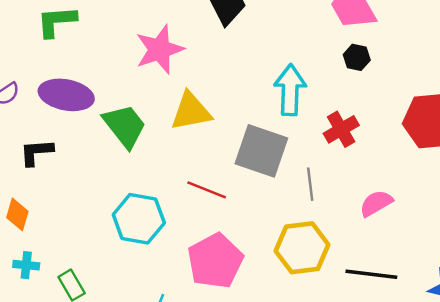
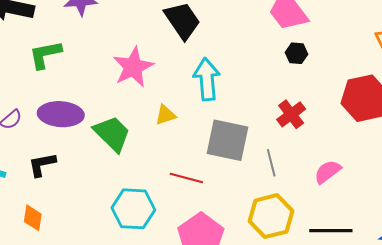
cyan arrow: (290, 90) -> (207, 79), moved
yellow triangle: (191, 111) -> (165, 115), size x0.6

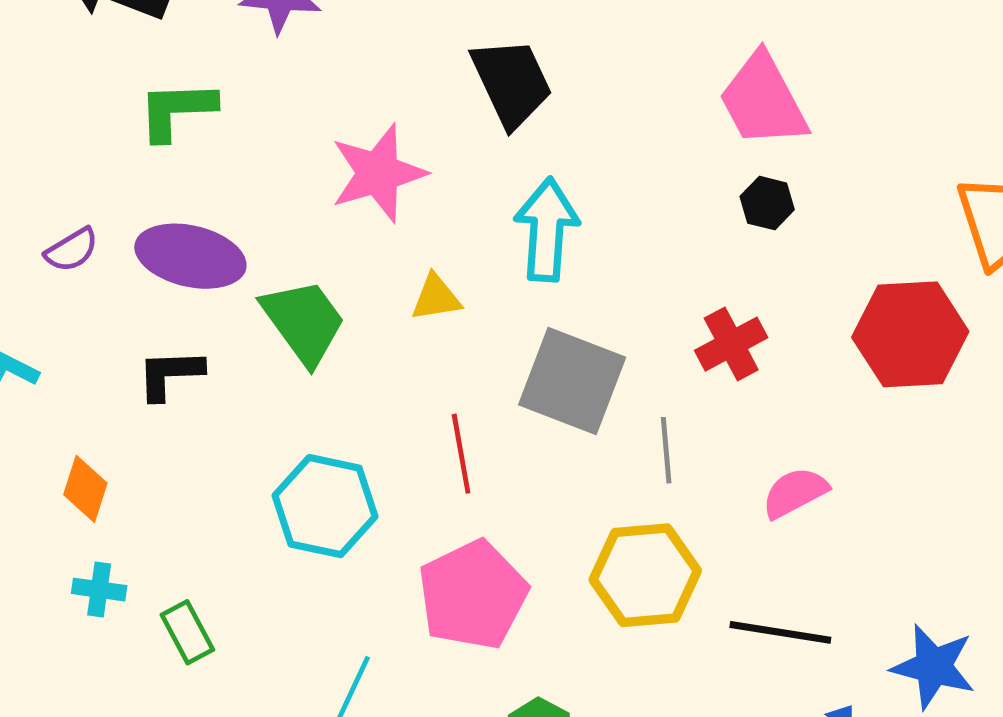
black L-shape: (42, 164) -> (170, 374), moved
red line: (186, 178) -> (461, 454), turned 56

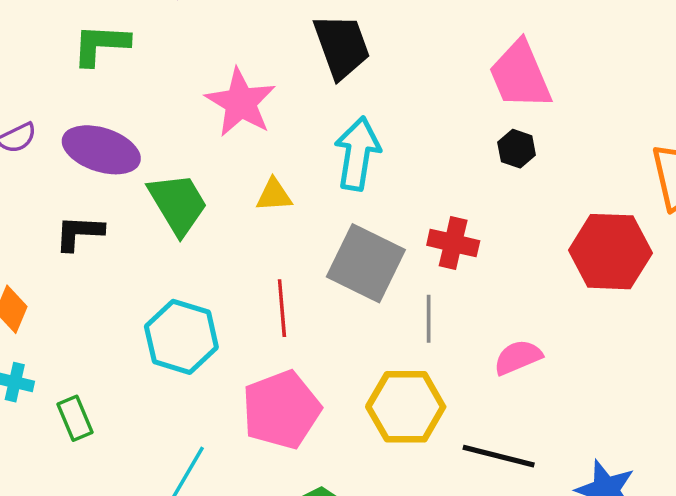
pink star: (378, 173) -> (241, 102), turned -30
red cross: (731, 344) -> (453, 243), moved, turned 36

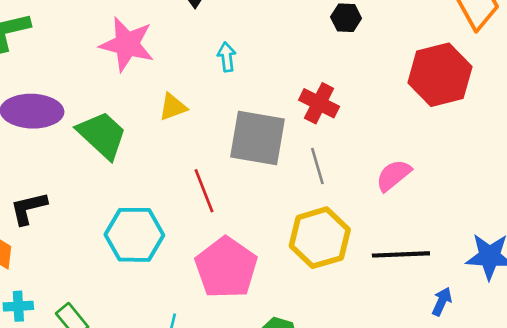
cyan arrow: (357, 154) -> (227, 57), size x0.5
black L-shape: (79, 233) -> (29, 208), moved
red cross: (453, 243) -> (319, 103), turned 30

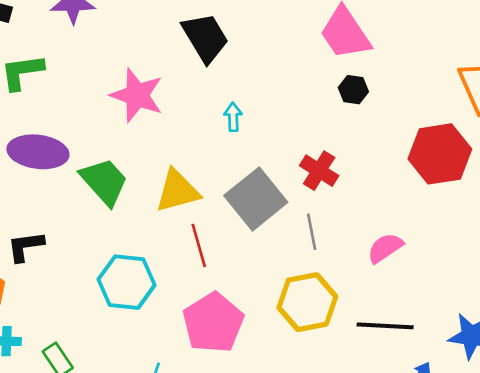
yellow triangle: (173, 107) -> (177, 191), moved, size x1.6
gray square: (258, 138) -> (256, 199), turned 36

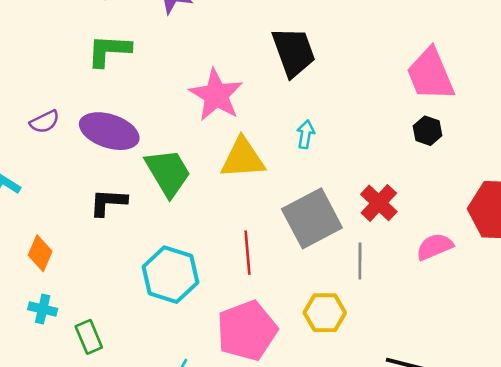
yellow triangle: (177, 191) -> (243, 158), moved
black L-shape: (26, 246) -> (108, 202), moved
pink semicircle: (385, 248) -> (435, 247), moved
yellow hexagon: (307, 302) -> (325, 313), moved, size x0.7

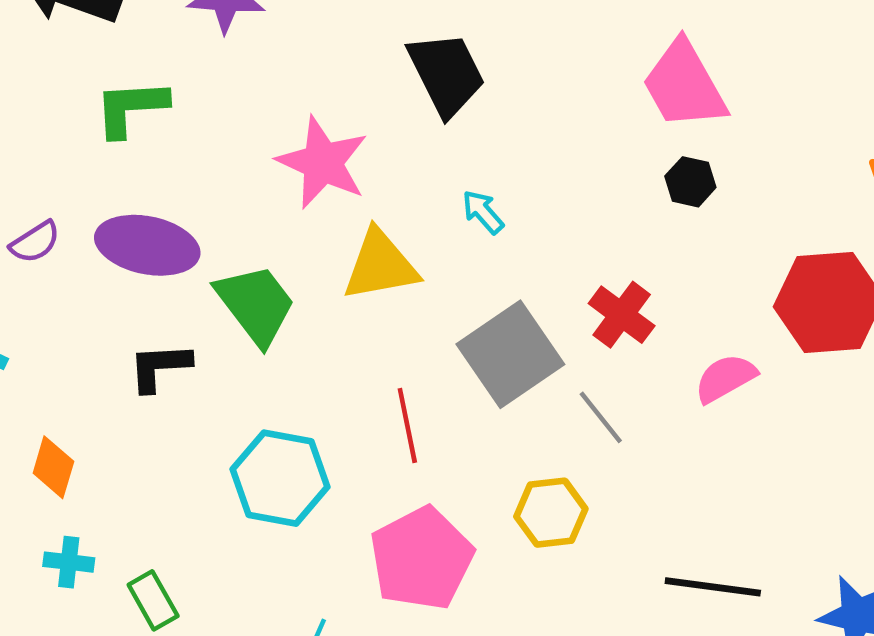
cyan arrow: (306, 134) -> (483, 212), turned -44
gray line: (360, 261) -> (601, 417), turned -32

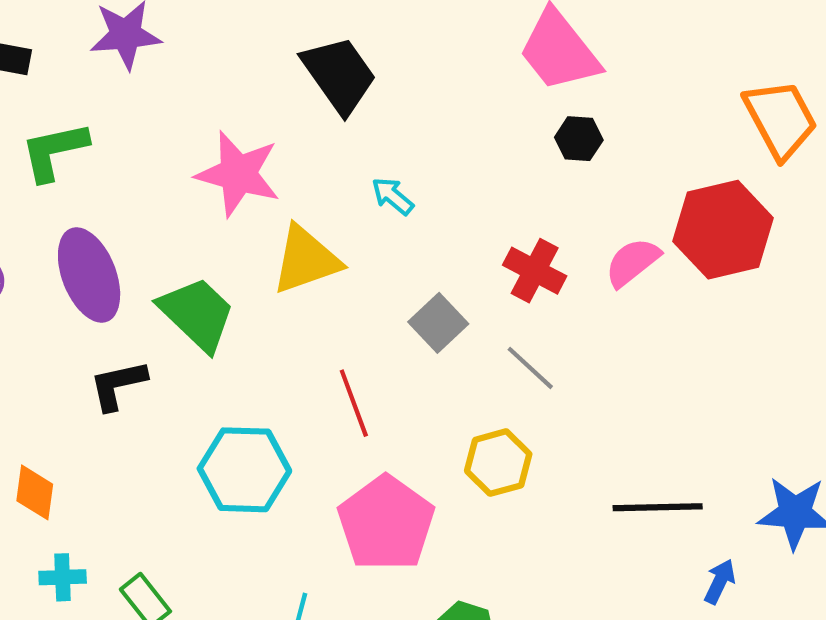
purple ellipse: (147, 245) -> (89, 275), turned 66
gray square: (510, 354) -> (438, 323), size x0.6
pink semicircle: (725, 378) -> (632, 262), moved

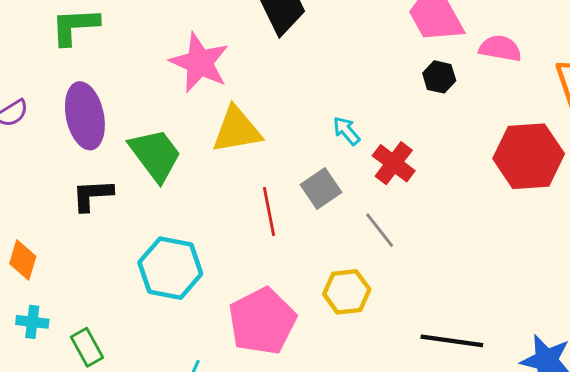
cyan arrow: (393, 196) -> (346, 131), moved
pink semicircle: (632, 262) -> (500, 48), moved, turned 39
red line: (354, 403) -> (269, 212), moved

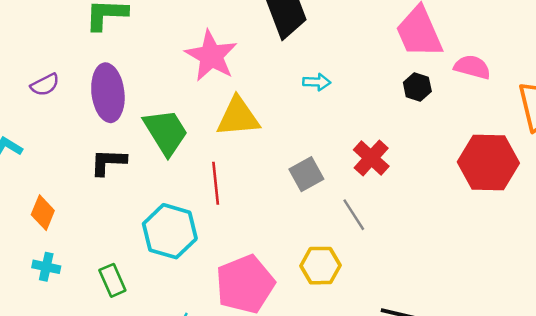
cyan arrow: (346, 131) -> (317, 82), moved, turned 128
red line: (269, 212) -> (216, 183), moved
green rectangle: (87, 347) -> (112, 280), moved

